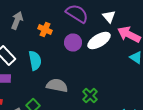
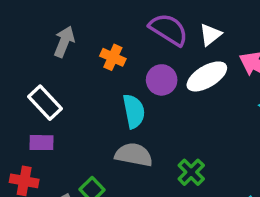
white triangle: (109, 16) -> (210, 35), moved, turned 32
cyan semicircle: (35, 60) -> (134, 111), moved

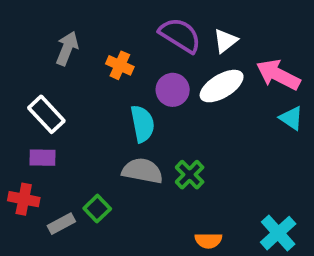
green cross: (191, 172) -> (190, 175), moved

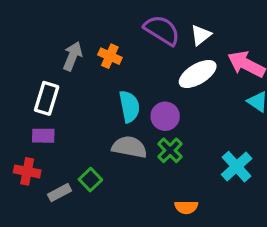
gray arrow: (67, 48) -> (73, 56), moved
purple circle: (173, 90) -> (165, 116), moved
white rectangle: (46, 114) -> (47, 98), turned 60
cyan cross: (278, 233) -> (237, 167), moved

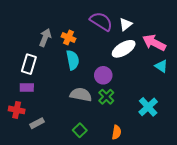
cyan semicircle: (129, 106) -> (73, 60), moved
green square: (90, 180) -> (80, 130), moved
orange semicircle: (186, 207) -> (116, 132), turned -80

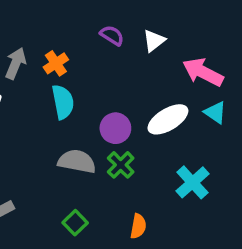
purple semicircle: (101, 21) -> (112, 35), size x0.6
orange cross: (69, 38) -> (56, 63), turned 32
white ellipse: (124, 49) -> (168, 119), moved

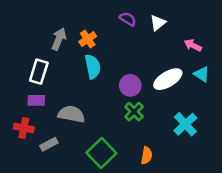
pink arrow: (203, 72) -> (193, 45), size x0.6
gray semicircle: (77, 161) -> (71, 114), moved
green square: (75, 223) -> (101, 153), size x1.6

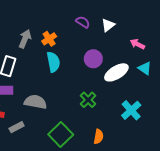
purple circle: (130, 85) -> (93, 59), moved

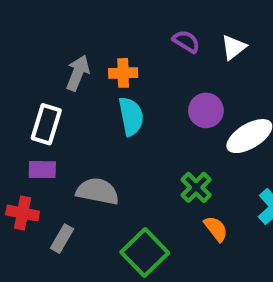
orange cross: (49, 39) -> (123, 73), turned 32
gray rectangle: (17, 127) -> (62, 239), turned -32
orange semicircle: (99, 137) -> (216, 229), moved, turned -48

